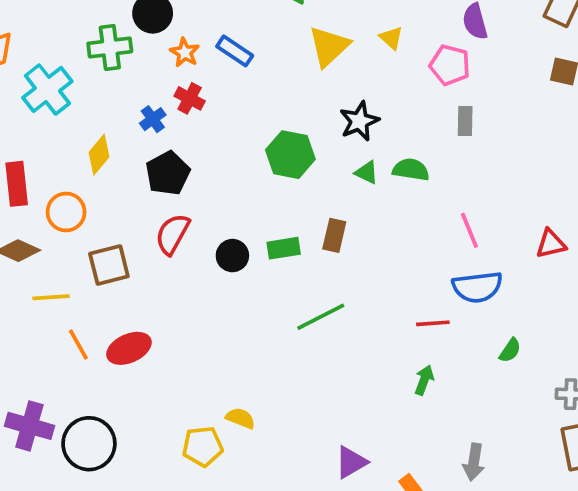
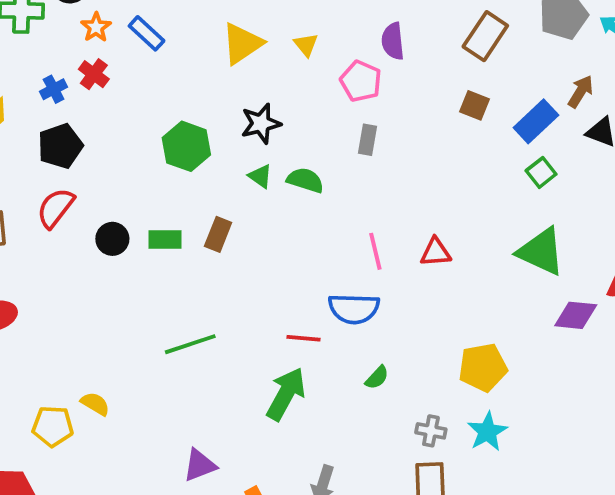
pink line: (469, 230) -> (375, 251), moved
red triangle: (551, 244) -> (436, 252), moved
green line: (321, 317) -> (190, 344), moved
green arrow: (424, 380) -> (286, 394), size x1.8

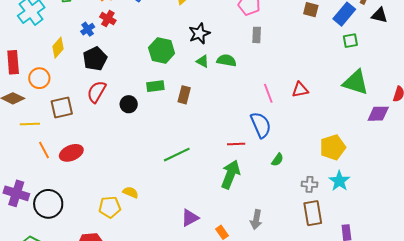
green square: (541, 172) -> (350, 41), turned 35
green rectangle: (165, 239) -> (155, 86), moved
blue semicircle: (354, 309) -> (261, 125), turned -108

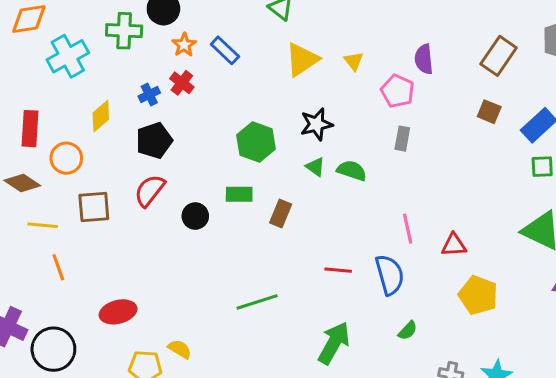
red triangle: (300, 90) -> (454, 245), moved
red line: (236, 144) -> (338, 270), moved
yellow pentagon: (333, 147) -> (478, 295), moved, turned 30
red ellipse: (71, 153) -> (118, 312), moved

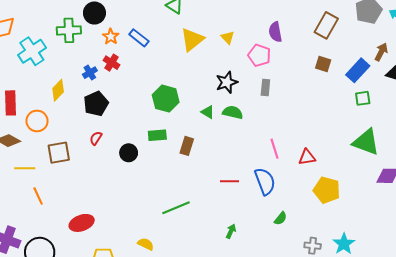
black star: (316, 124) -> (227, 82), moved
red semicircle: (150, 190) -> (96, 138), size x0.6
green arrow: (334, 343) -> (231, 231), size x0.5
yellow semicircle: (180, 349) -> (146, 244), moved

